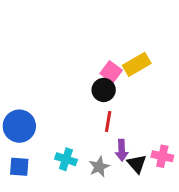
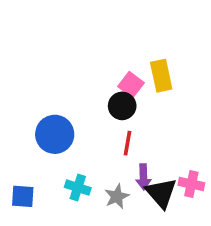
yellow rectangle: (137, 64) -> (161, 76), turned -72
blue circle: (19, 126) -> (55, 134), moved
black triangle: (137, 164) -> (161, 193), size x1.4

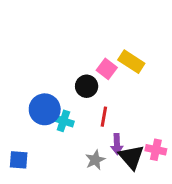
yellow rectangle: (161, 76) -> (131, 62), turned -45
black circle: (122, 106) -> (87, 86), moved
cyan cross: (78, 188) -> (63, 121), moved

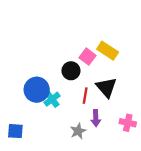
cyan cross: (63, 121) -> (52, 99), turned 35
black triangle: (131, 157) -> (106, 87), moved

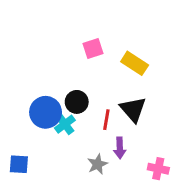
pink square: (88, 57) -> (93, 49), moved, turned 35
black circle: (71, 71) -> (77, 102), moved
pink cross: (128, 123) -> (158, 169), moved

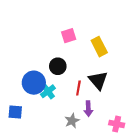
yellow rectangle: (135, 63) -> (99, 47), turned 30
black circle: (77, 102) -> (58, 66), moved
blue square: (19, 164) -> (15, 112), moved

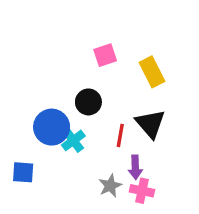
pink cross: (117, 124) -> (142, 191), moved

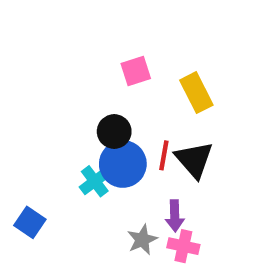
blue circle: (52, 127) -> (123, 164), moved
red line: (120, 135) -> (164, 155), moved
blue square: (23, 172) -> (30, 222), turned 30

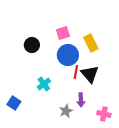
black circle: (114, 132) -> (32, 45), moved
blue circle: (123, 164) -> (68, 55), moved
pink cross: (183, 246) -> (104, 114), moved

